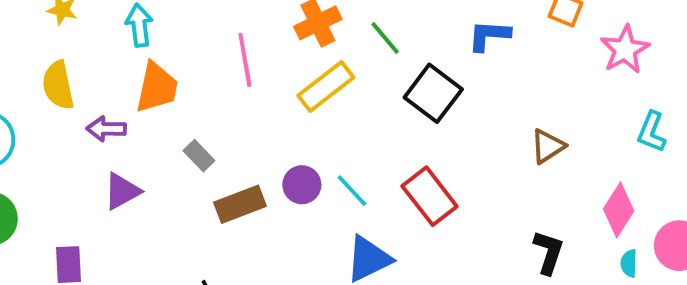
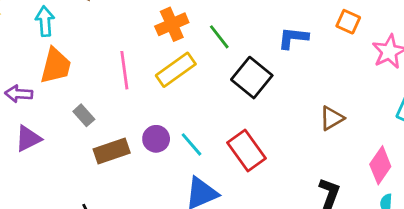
pink line: (245, 60) -> (124, 70), moved

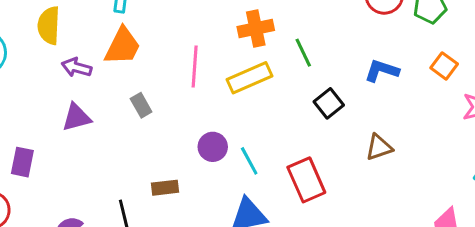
black square: (252, 78) -> (329, 103), size x0.7
brown triangle: (332, 118) -> (379, 147), moved
brown rectangle: (112, 151) -> (165, 188), moved, size x0.7

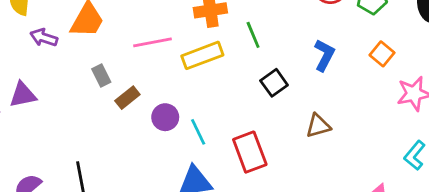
pink line: (195, 67) -> (152, 42), turned 72
blue L-shape: (382, 71) -> (324, 55), turned 96
purple triangle: (76, 117) -> (23, 95), moved
brown rectangle: (165, 188) -> (127, 98), moved, turned -35

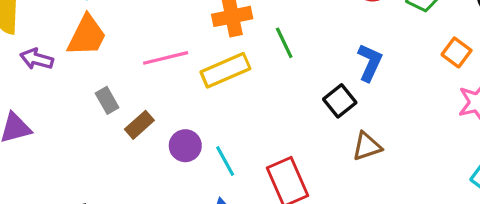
orange square: (382, 54) -> (457, 52), moved
black square: (274, 83) -> (340, 101), moved

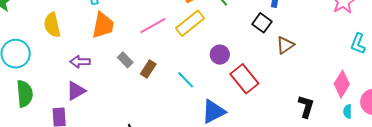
purple arrow: (37, 59) -> (80, 62), moved
purple circle: (185, 146) -> (220, 55), moved
cyan line: (225, 161) -> (186, 80), moved

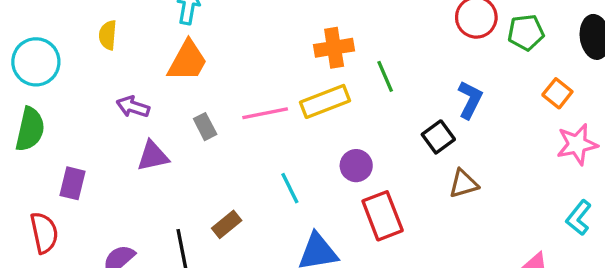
yellow semicircle: (52, 25) -> (108, 35), size x0.7
pink line: (153, 26) -> (265, 113), moved
brown rectangle: (148, 69) -> (227, 224), moved
purple triangle: (76, 91) -> (153, 156), moved

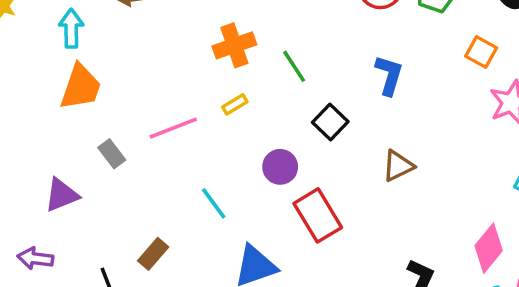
yellow rectangle: (325, 101) -> (235, 104), size x0.5
purple arrow: (133, 107) -> (35, 258), moved
black square: (438, 137) -> (330, 122), moved

